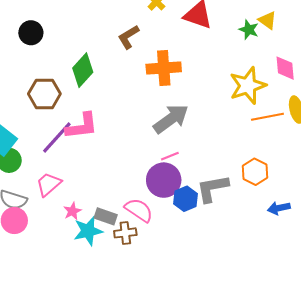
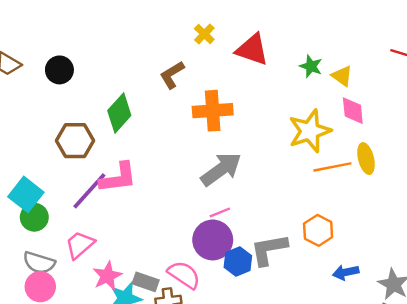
yellow triangle: (267, 20) -> (342, 76), moved
pink star: (72, 211) -> (107, 276), size x1.4

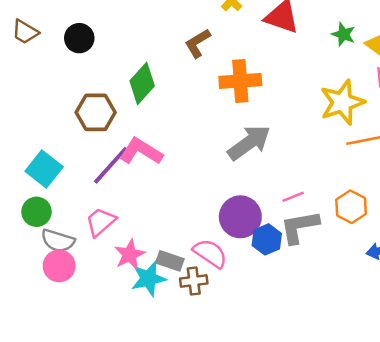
pink L-shape: (118, 178) -> (141, 151), turned -141
pink line: (220, 212) -> (293, 197), moved
green circle: (34, 217) -> (36, 212), moved

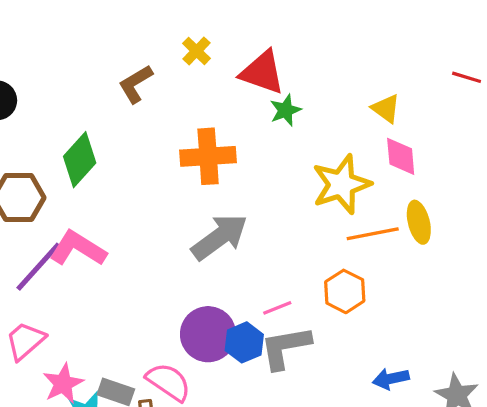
green star: (344, 34) -> (285, 110), moved, turned 30
brown L-shape: (198, 43) -> (136, 84), moved
orange hexagon: (351, 207) -> (345, 291), moved
blue hexagon: (267, 239) -> (244, 342), moved

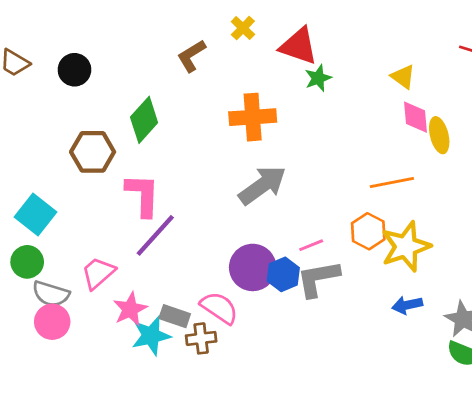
yellow star: (341, 184) -> (406, 247), moved
yellow ellipse: (419, 222) -> (439, 135), moved
pink L-shape: (78, 249) -> (143, 195), turned 60
purple line: (38, 267) -> (155, 235), moved

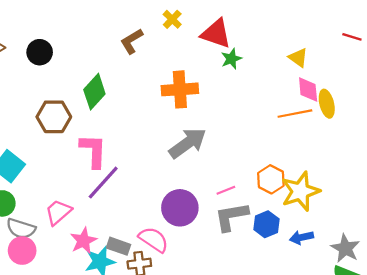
orange line: (392, 183) -> (295, 114), moved
blue hexagon: (283, 274) -> (266, 224), moved

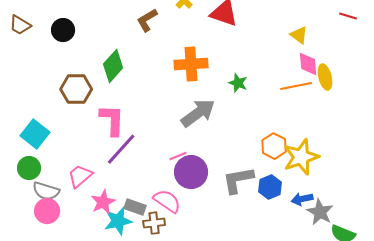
green star: (231, 59) -> (238, 83), moved, turned -30
pink line: (226, 190) -> (178, 156), moved
gray star: (345, 248) -> (320, 212), moved

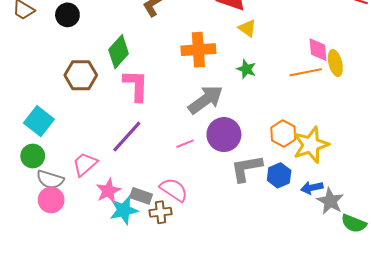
yellow triangle: (299, 35) -> (247, 28), moved
pink L-shape: (112, 120) -> (136, 85), moved
purple circle: (191, 172) -> (224, 135), moved

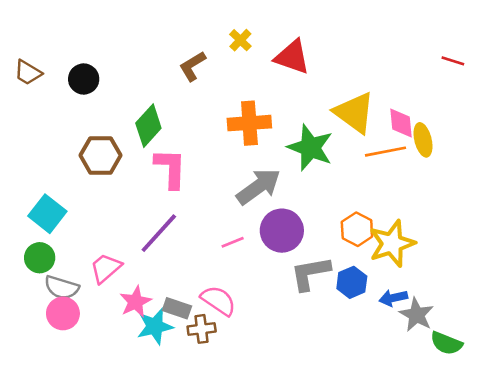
yellow triangle: (247, 28) -> (354, 113), moved, size x1.8
green star: (246, 69) -> (310, 148), size x1.8

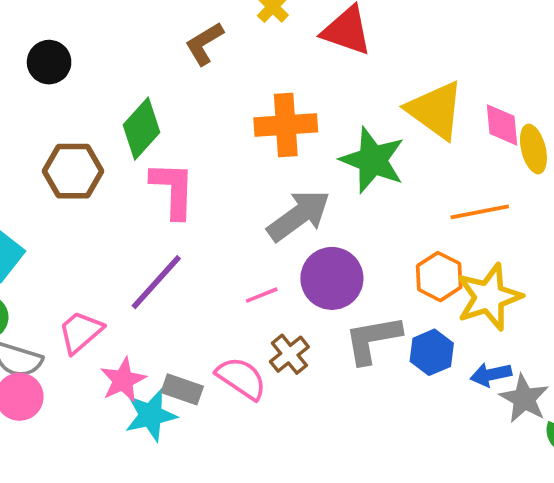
orange line: (385, 152) -> (480, 212), moved
brown cross: (202, 329) -> (289, 354), moved, turned -32

